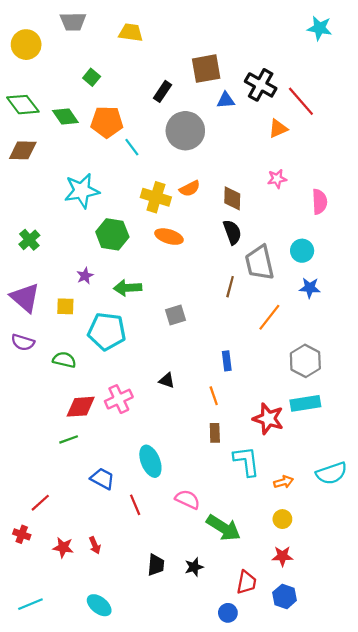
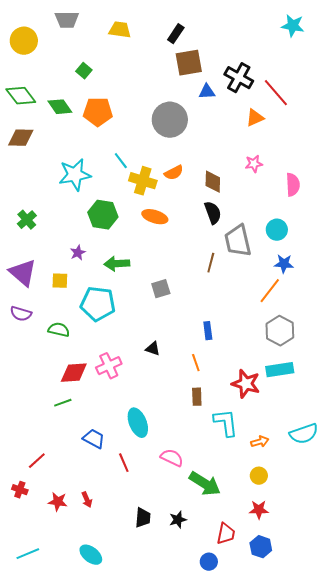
black rectangle: (162, 91) -> (176, 34), moved
cyan line: (132, 147) -> (121, 161), moved
orange line: (269, 317) -> (270, 291), moved

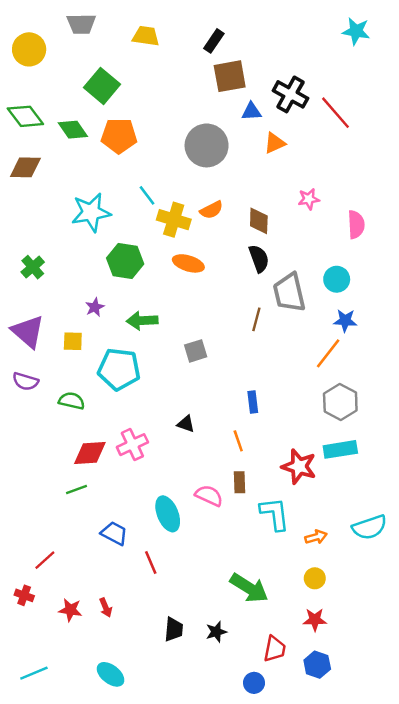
green square: (84, 71) -> (102, 86), size x1.8
orange triangle: (255, 118) -> (275, 143), moved
pink semicircle: (172, 458) -> (209, 496), moved

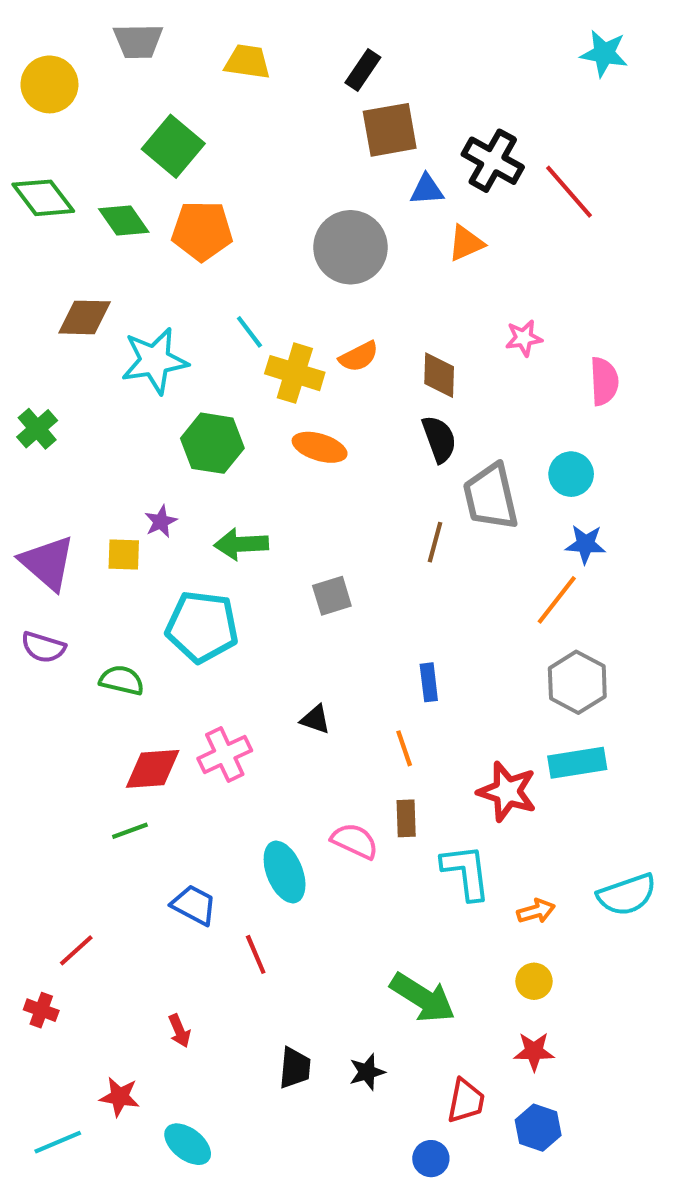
brown diamond: (25, 167) -> (85, 317), moved
green cross: (33, 267) -> (37, 429), moved
yellow square: (73, 341) -> (124, 554), moved
red star: (70, 610) -> (120, 1097), moved

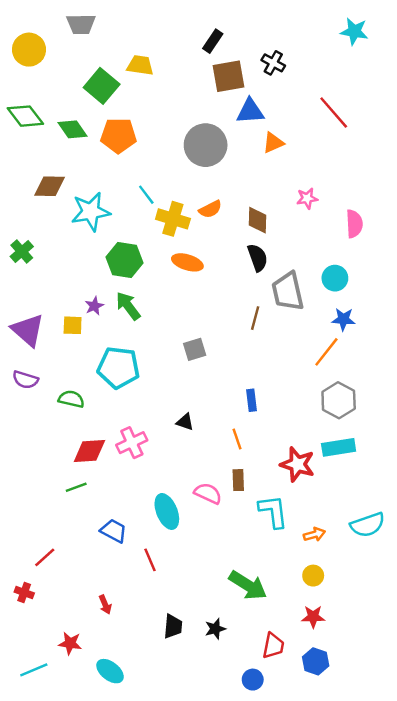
yellow trapezoid: (247, 62) -> (140, 65), moved
black cross: (493, 161) -> (273, 63), moved, size x0.7
blue triangle: (427, 190) -> (250, 111), size x1.4
green arrow: (241, 544) -> (128, 306), moved, turned 56

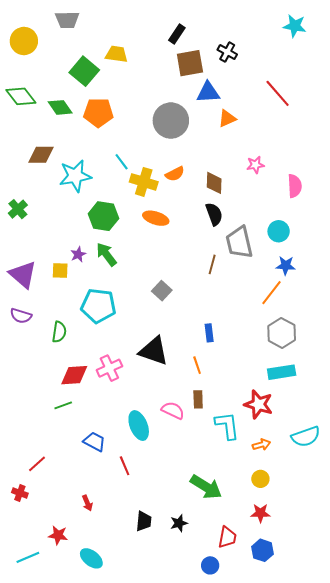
gray square: (195, 349) -> (162, 291), turned -30
green semicircle: (71, 399) -> (59, 332), turned 85
black triangle: (185, 422) -> (154, 351), size x2.0
red star: (297, 464) -> (258, 404), moved

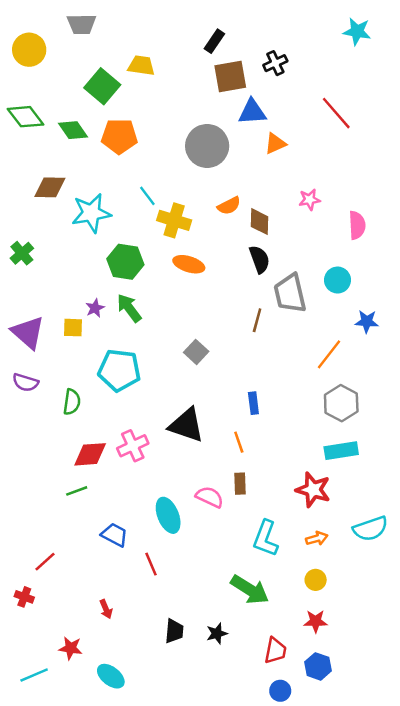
black cross: (227, 52) -> (275, 63), turned 36
orange semicircle: (175, 174) -> (229, 206), moved
blue star: (286, 265) -> (367, 321), moved
cyan L-shape: (227, 426) -> (266, 538), moved, turned -152
blue circle: (210, 565) -> (280, 691), moved

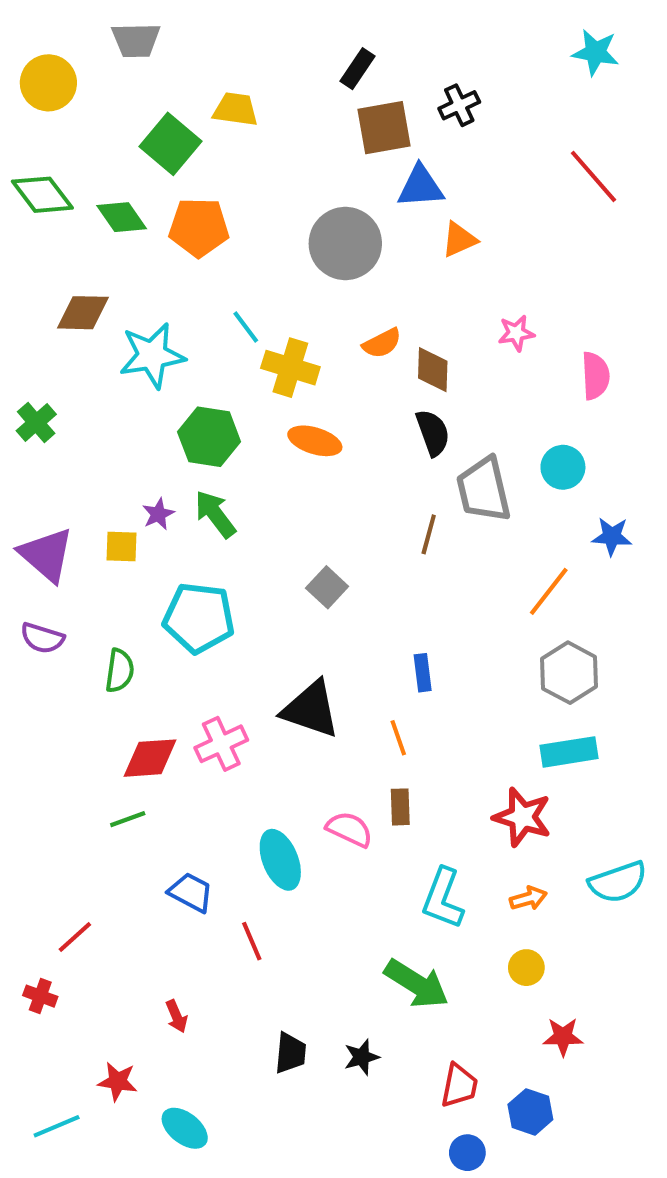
red line: (336, 113) -> (593, 176), moved
red star: (316, 621) -> (563, 1037), moved

